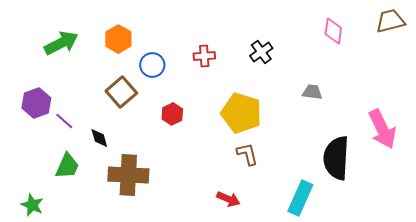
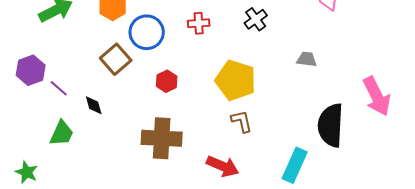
blue circle: (152, 65) -> (147, 32), size x1.4
brown cross: (128, 175) -> (162, 138), moved
red arrow: (228, 199) -> (223, 166), size x1.4

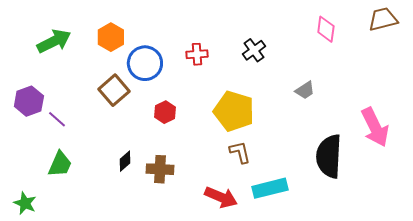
gray trapezoid: (307, 59) -> (305, 90), turned 140
black diamond: (94, 105) -> (125, 161), moved, turned 65
brown cross: (162, 138) -> (160, 169), size x0.7
cyan rectangle: (295, 165) -> (270, 188), moved, turned 52

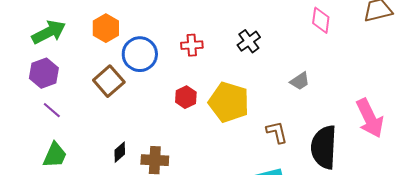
purple hexagon: (29, 101) -> (44, 73), moved
red hexagon: (165, 112) -> (186, 97), moved
brown L-shape: (240, 152) -> (277, 132), moved

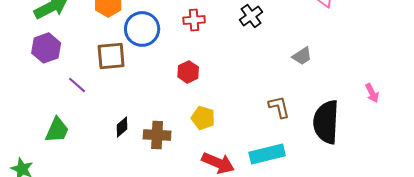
brown square: (109, 81) -> (111, 56), turned 36
yellow pentagon: (229, 102) -> (203, 118), moved, size x0.6
purple line: (52, 110) -> (77, 85), moved
pink arrow: (370, 118) -> (372, 93), size x0.5

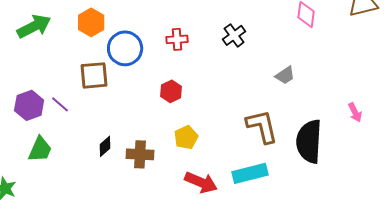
purple hexagon: (46, 48) -> (29, 105), moved
brown L-shape: (279, 107) -> (262, 126), size x1.5
yellow pentagon: (203, 118) -> (186, 137), turned 30

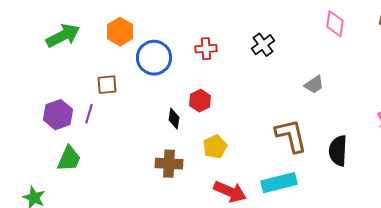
brown square: (94, 75) -> (107, 85), moved, size x0.7
purple line: (60, 104) -> (89, 114), turned 66
black semicircle: (309, 141) -> (338, 151), size x0.7
black diamond: (105, 146) -> (174, 119), moved, turned -40

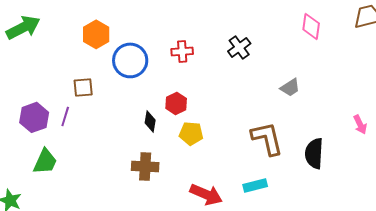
green arrow: (63, 36) -> (23, 27), moved
yellow pentagon: (215, 147) -> (191, 133), moved, turned 30
cyan rectangle: (279, 183) -> (255, 185), size x0.7

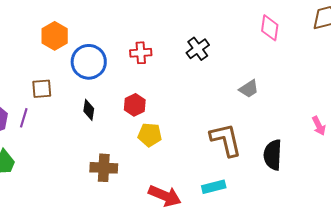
black diamond: (150, 121) -> (89, 110), moved

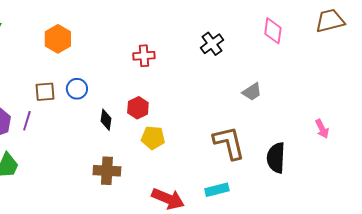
black cross: (198, 49) -> (212, 44), moved
blue circle: (89, 62) -> (77, 89), moved, size x0.6
black diamond: (89, 110) -> (106, 120), moved

